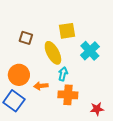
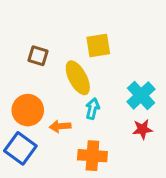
cyan cross: (90, 51) -> (141, 95), moved
orange cross: (68, 95) -> (92, 156), moved
red star: (97, 109) -> (142, 129), moved

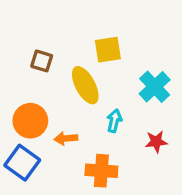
cyan cross: (141, 95) -> (155, 87), moved
cyan arrow: (92, 109) -> (114, 121), moved

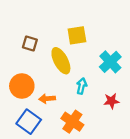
blue square: (22, 163) -> (29, 122), moved
orange cross: (101, 171) -> (72, 122), turned 30

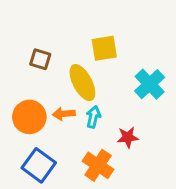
cyan arrow: (82, 86) -> (93, 117), moved
orange arrow: (47, 99) -> (64, 114), moved
red star: (111, 101) -> (128, 137), moved

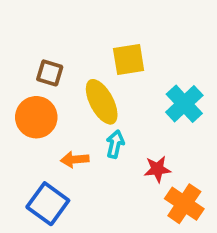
orange arrow: (64, 114) -> (75, 159), moved
orange circle: (29, 117) -> (36, 117), moved
orange cross: (98, 165) -> (184, 204), moved

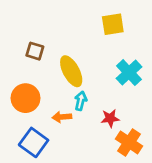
yellow square: (129, 60) -> (113, 24), moved
orange circle: (36, 117) -> (26, 98), moved
orange arrow: (75, 159) -> (62, 117), moved

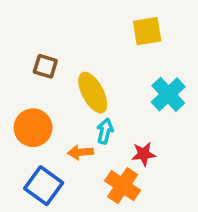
orange cross: (129, 142) -> (123, 186), moved

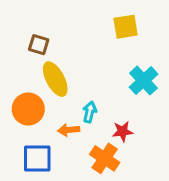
brown square: (45, 66) -> (39, 45), moved
yellow ellipse: (93, 93) -> (55, 79), moved
blue square: (44, 186) -> (37, 158), turned -36

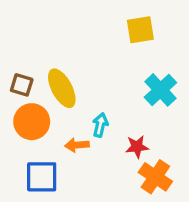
brown square: (39, 45) -> (22, 85), moved
orange cross: (105, 158) -> (155, 177), moved

